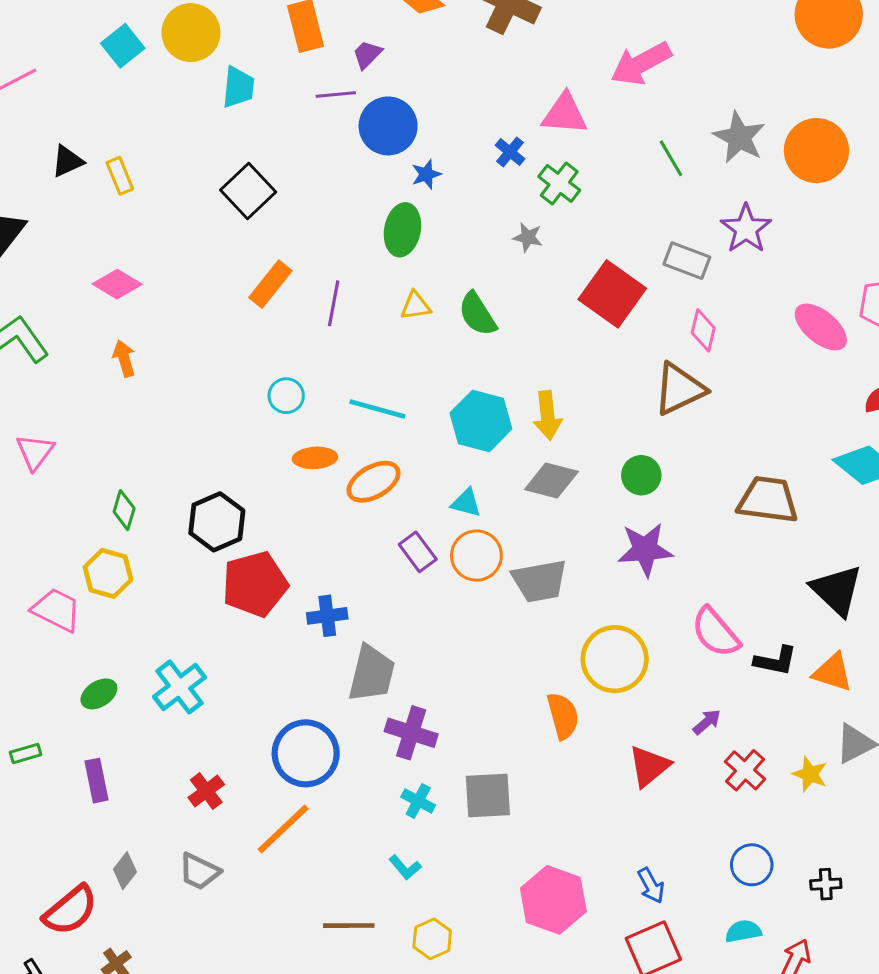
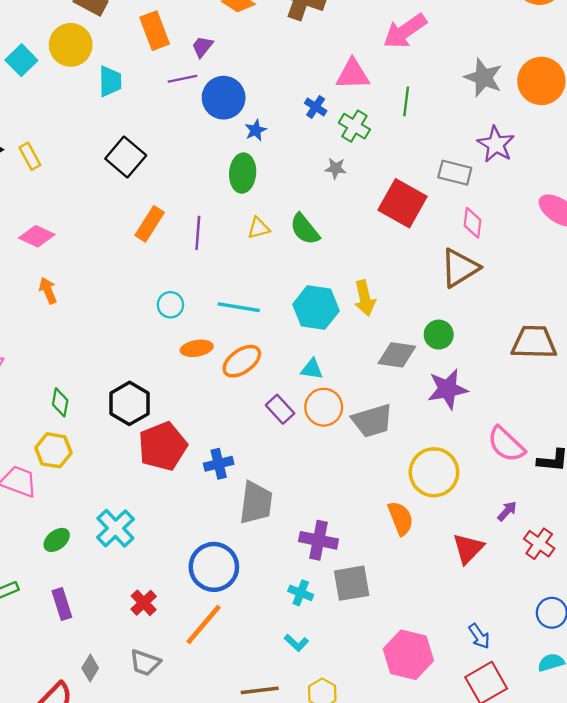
green line: (671, 158) -> (406, 101), moved, turned 44
gray diamond: (551, 480) -> (397, 355), moved
purple cross: (411, 733) -> (319, 540), moved

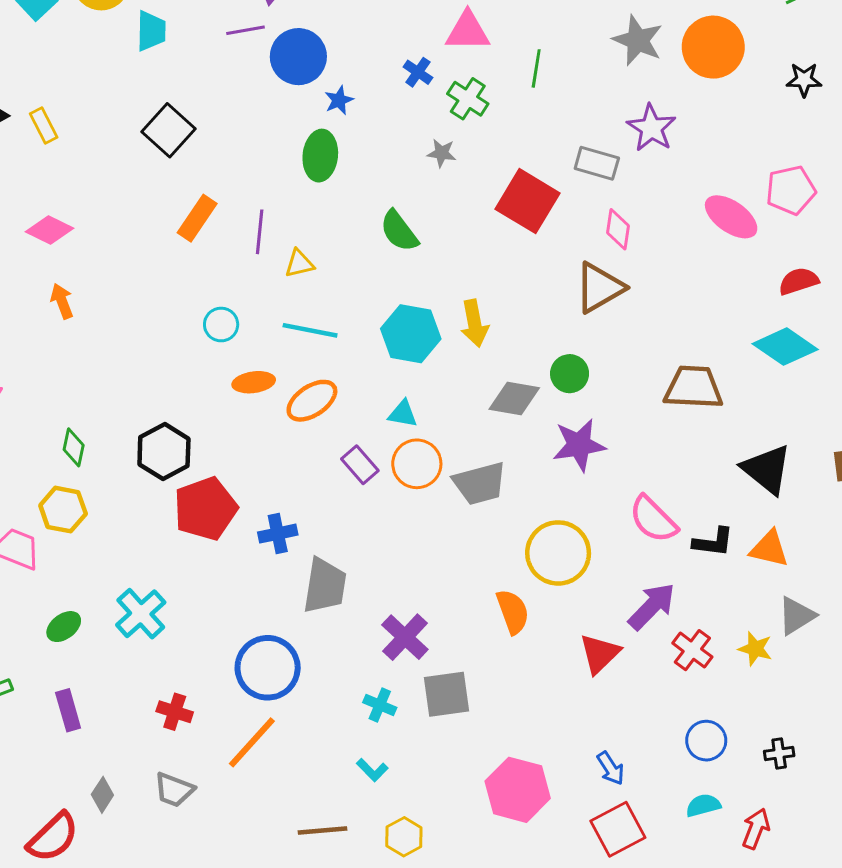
yellow triangle: (258, 228) -> (299, 264), moved
purple arrow: (507, 511) -> (652, 606), size x1.8
purple cross: (319, 540) -> (405, 637), turned 30
red cross: (144, 603) -> (175, 712), turned -30

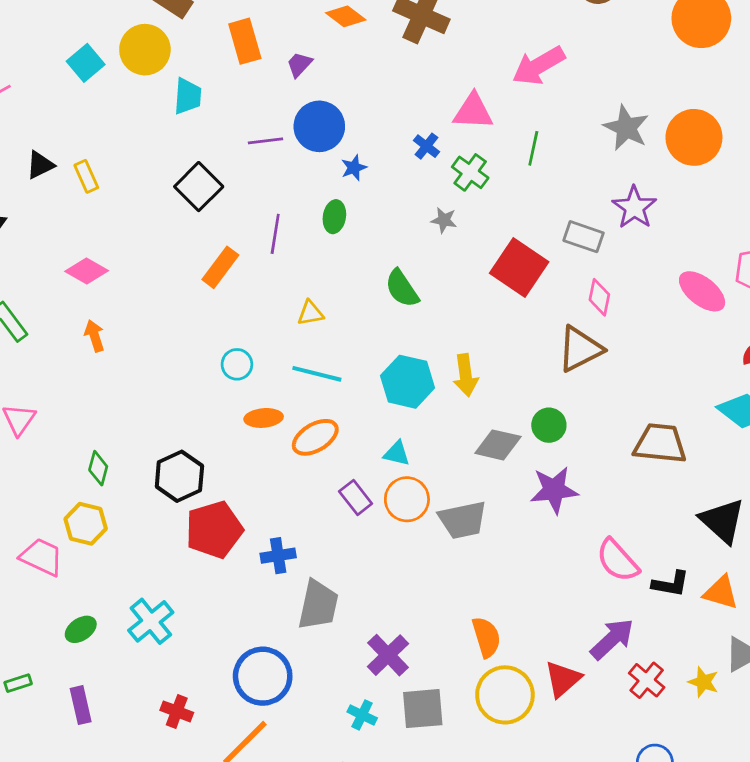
purple line: (246, 30) -> (265, 141), moved
green ellipse: (320, 156) -> (334, 217), size x0.7
purple line: (260, 232) -> (275, 234), moved
yellow circle: (558, 553) -> (505, 695), moved

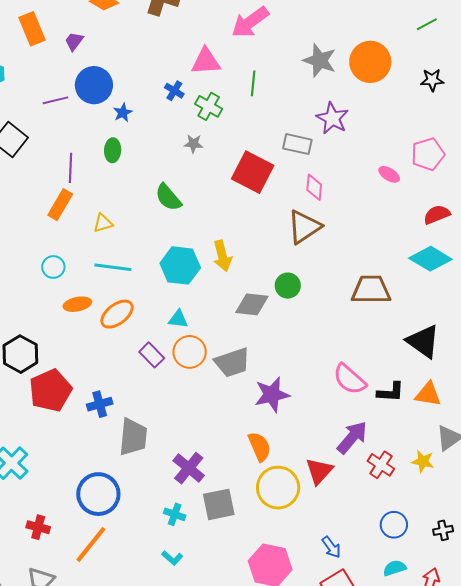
orange rectangle: (220, 267) -> (60, 205), moved
pink ellipse: (702, 291) -> (389, 174), size x0.6
purple star: (554, 490) -> (272, 395), moved

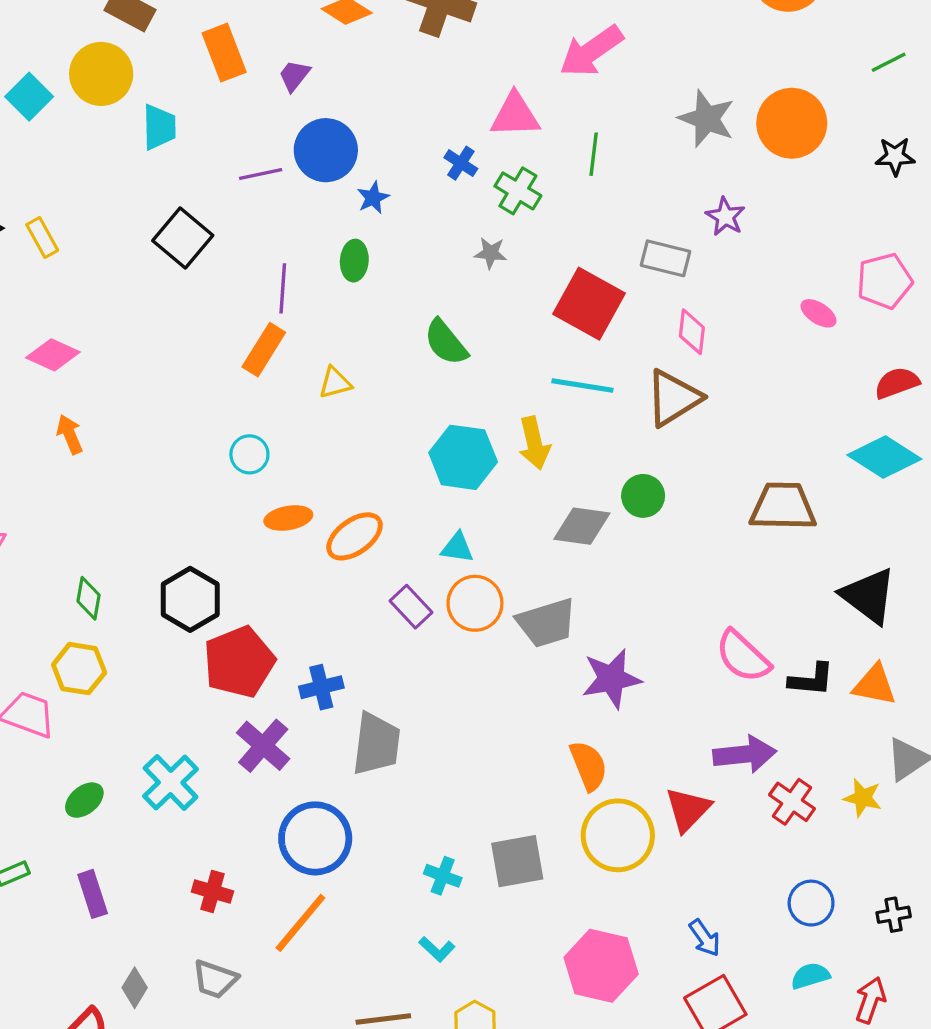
purple star: (332, 118) -> (725, 216), size x0.7
cyan line: (113, 267) -> (582, 386), moved
purple arrow: (352, 437) -> (745, 754), turned 42
purple cross: (189, 468) -> (263, 746), moved

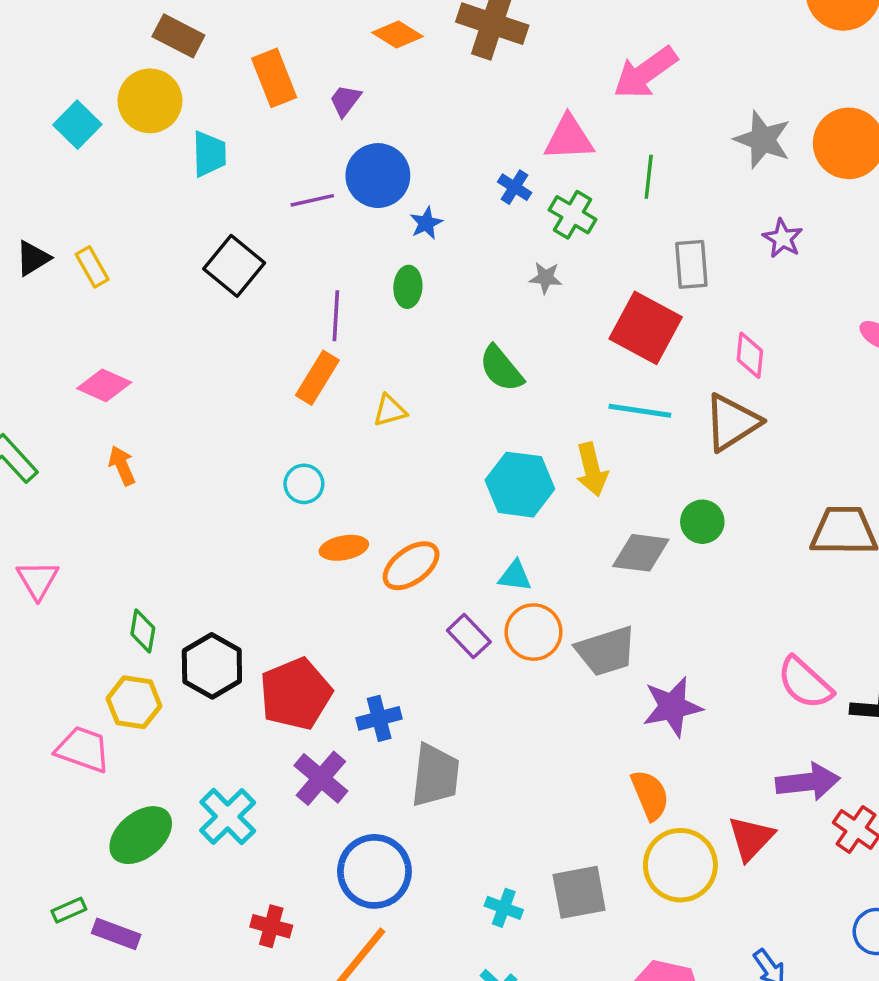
gray rectangle: (665, 258) -> (691, 264), moved, turned 72
black hexagon: (190, 599) -> (212, 666), moved
green ellipse: (84, 800) -> (141, 835), size x1.6
purple rectangle: (93, 894) -> (116, 934), moved, turned -51

